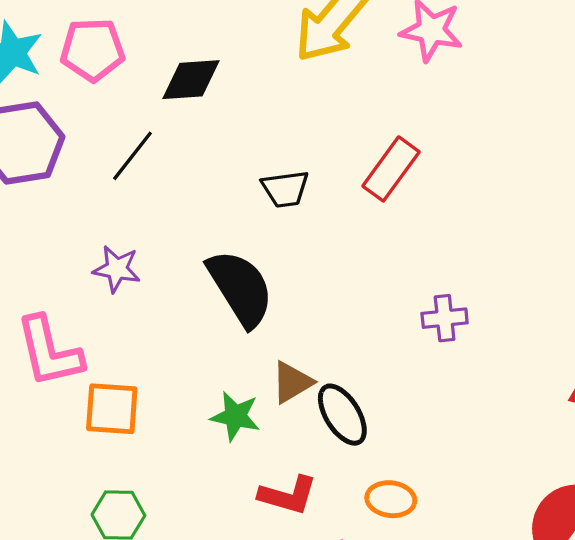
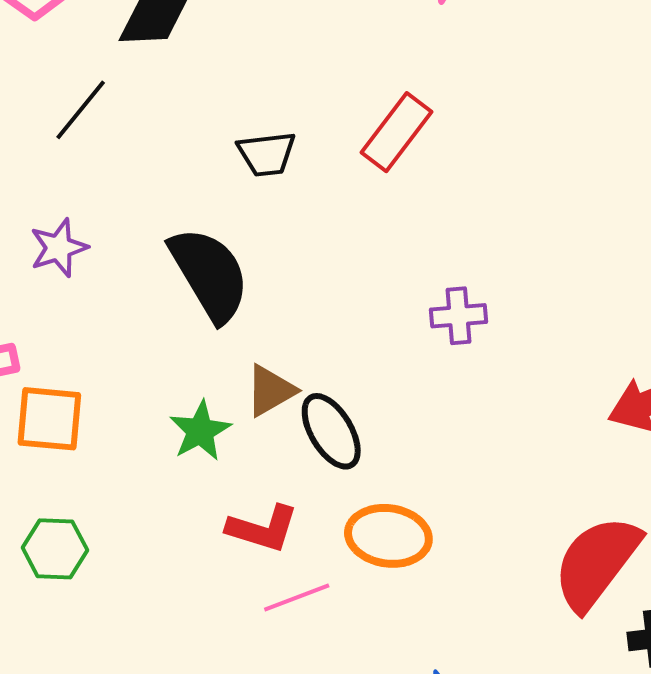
purple star: (117, 269) -> (59, 248), turned -30
green star: (235, 416) -> (200, 431), turned 30
orange ellipse: (391, 499) -> (388, 536), size x1.4

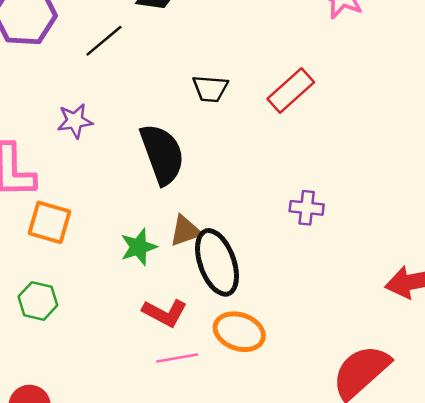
black ellipse: (331, 431) -> (217, 262), size x1.4

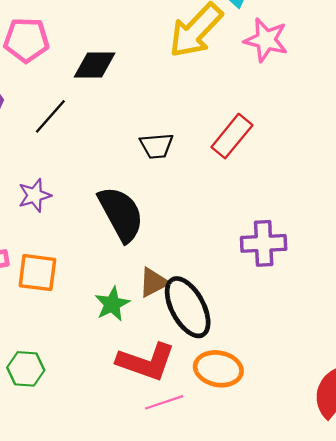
purple cross: (307, 208) -> (264, 243), size x1.4
orange square: (49, 222) -> (37, 273), moved
red L-shape: (165, 313) -> (146, 362), size x1.4

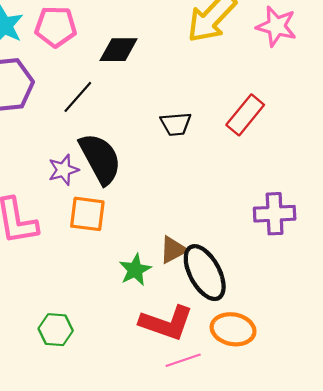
black semicircle: (121, 214) -> (100, 159), moved
orange square: (37, 273) -> (87, 214), moved

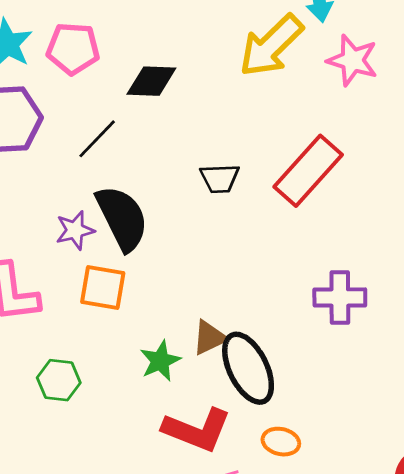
red rectangle: (245, 115) -> (308, 171), size x1.4
orange ellipse: (233, 329) -> (281, 442), size x0.7
green hexagon: (56, 330) -> (59, 380), moved

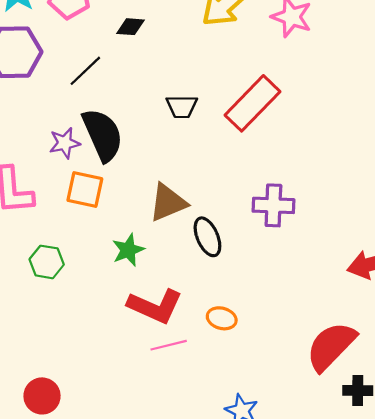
black diamond: (151, 81) -> (130, 27), size x0.7
brown triangle: (209, 338) -> (168, 203), moved, size x1.4
black ellipse: (248, 368) -> (207, 237), moved, size x0.7

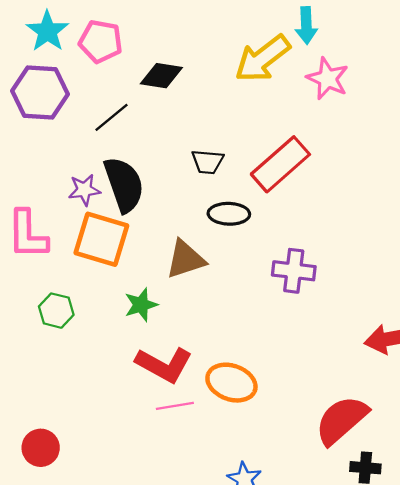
black diamond: (130, 27) -> (161, 76), size x1.4
orange square: (85, 190) -> (101, 239), size x1.4
black ellipse: (207, 237) -> (229, 214), moved, turned -69
orange ellipse: (222, 318) -> (231, 383), size x1.6

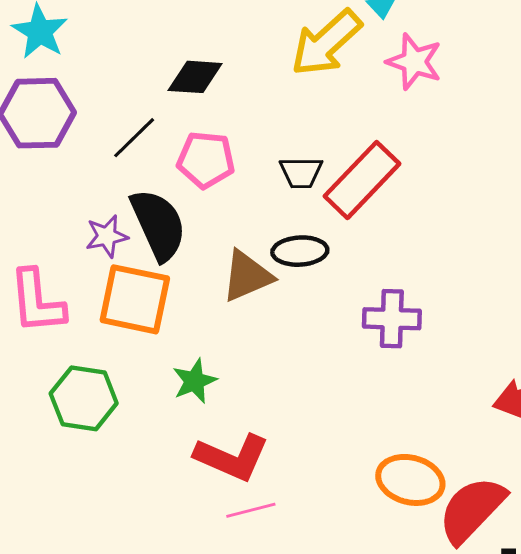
pink pentagon: (101, 41) -> (206, 160), moved
black trapezoid: (208, 162) -> (301, 172), moved
brown triangle: (185, 259) -> (247, 276), moved
green hexagon: (56, 311) -> (84, 398), size x1.4
orange ellipse: (231, 383) -> (410, 480), moved

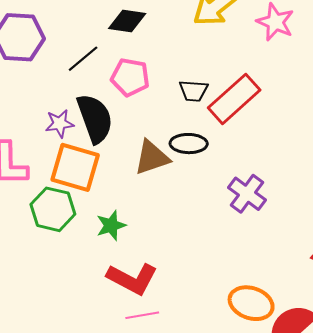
purple cross: (392, 319) -> (247, 194), turned 30
green hexagon: (84, 398) -> (53, 209), moved

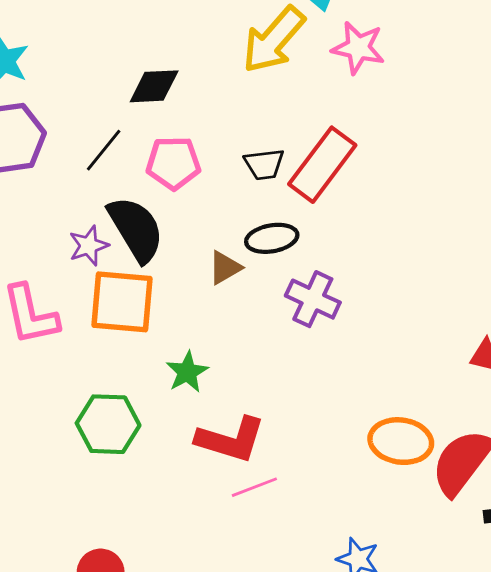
brown triangle: (152, 158) -> (225, 268), size x0.7
purple cross: (247, 194) -> (313, 299), moved
green hexagon: (53, 209) -> (108, 424), moved

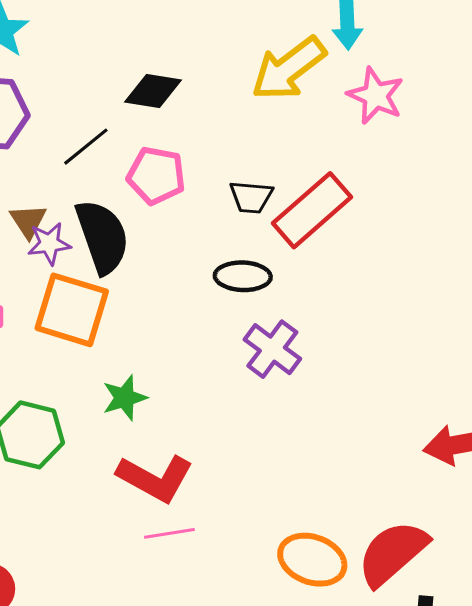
brown triangle: (225, 268) -> (28, 221), moved, turned -45
orange ellipse: (401, 441) -> (312, 560), moved

